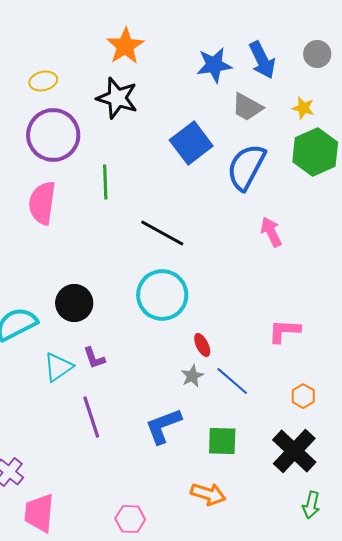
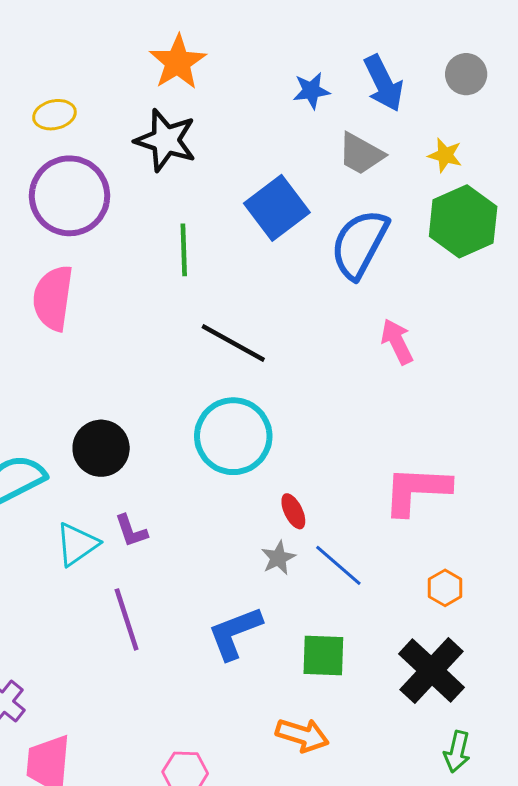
blue star: (214, 65) -> (311, 91), size x0.7
green line: (105, 182) -> (184, 250), moved
pink L-shape: (284, 331) -> (417, 490), size x1.4

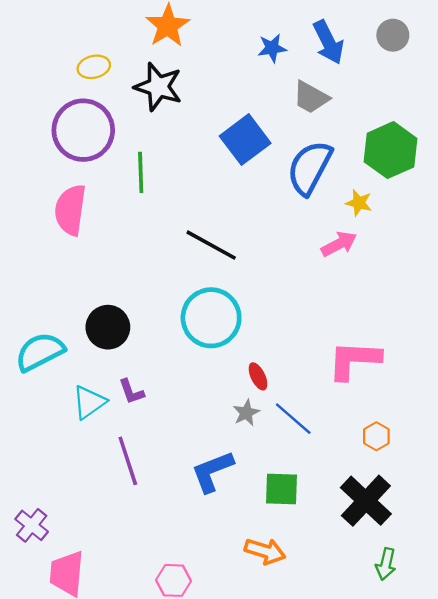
yellow ellipse: (54, 115) -> (94, 67), moved
yellow star: (445, 155) -> (359, 203), moved
green line: (184, 250) -> (141, 172), moved
pink arrow: (397, 342) -> (339, 244), turned 88

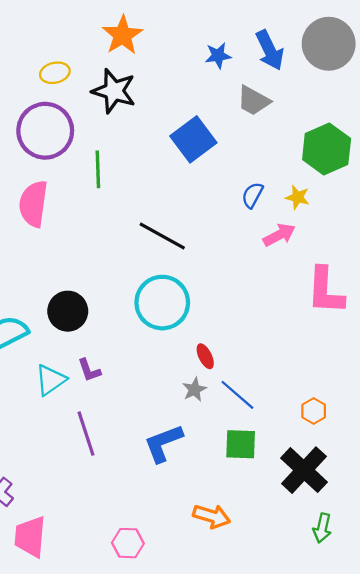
gray circle: (393, 35) -> (329, 44), size x1.8
blue semicircle: (310, 168) -> (252, 195), moved, size x0.5
pink L-shape: (354, 360) -> (325, 291), moved, turned -90
green square: (281, 489) -> (241, 444), moved

